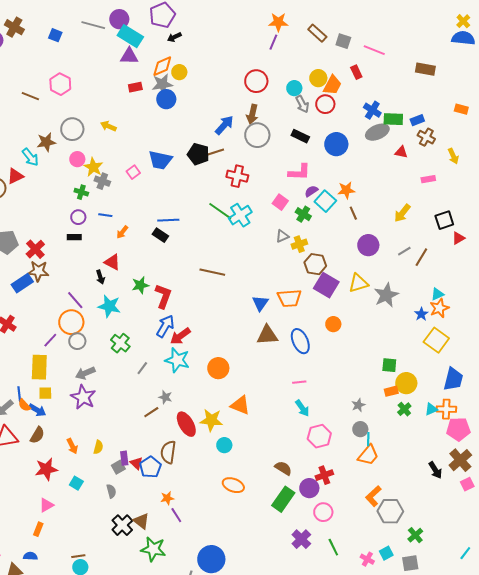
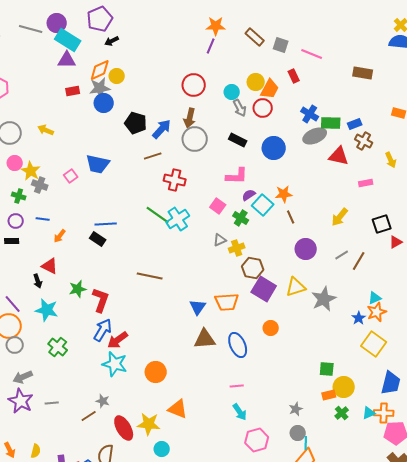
red triangle: (401, 152) -> (339, 156), size x1.5
black pentagon: (198, 154) -> (136, 123), moved
gray line: (142, 368) -> (52, 403), moved, turned 48

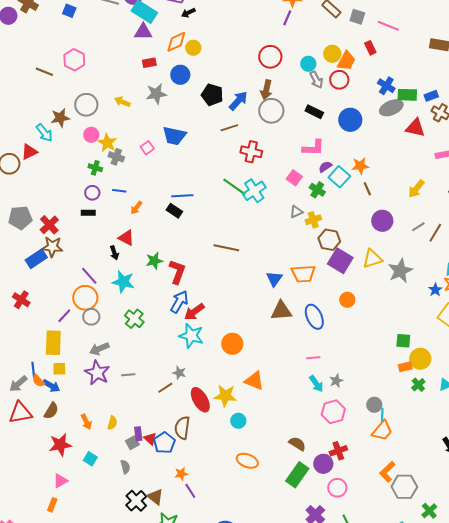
gray star: (100, 88) -> (156, 94), moved
gray star: (296, 409) -> (336, 381), moved

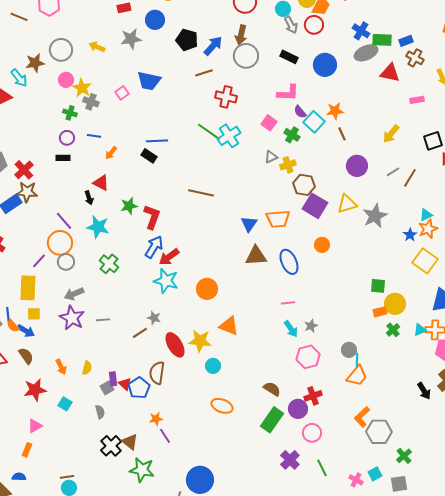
purple semicircle: (325, 167) -> (300, 112), turned -96
brown semicircle: (51, 411) -> (26, 356), turned -66

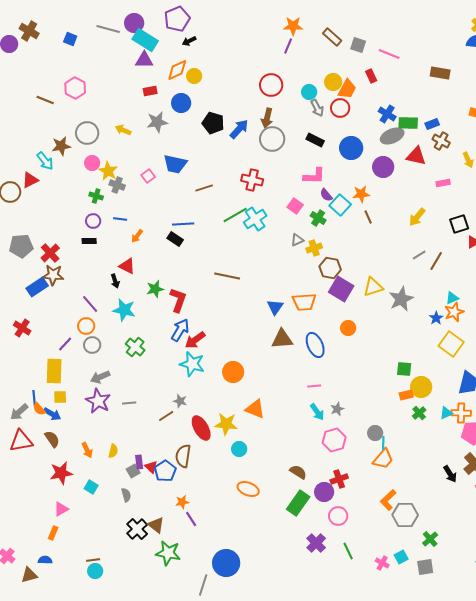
brown line: (204, 73) -> (204, 188), moved
green line: (209, 132) -> (235, 215), turned -65
purple circle: (357, 166) -> (383, 167), moved
orange circle: (60, 243) -> (86, 326), size x0.7

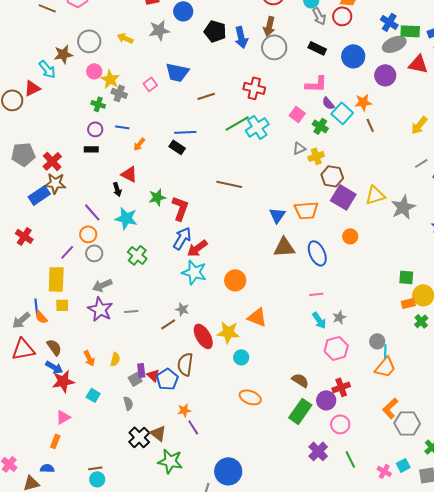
blue arrow: (239, 129) -> (241, 37), turned 125
blue arrow: (52, 414) -> (54, 367), moved

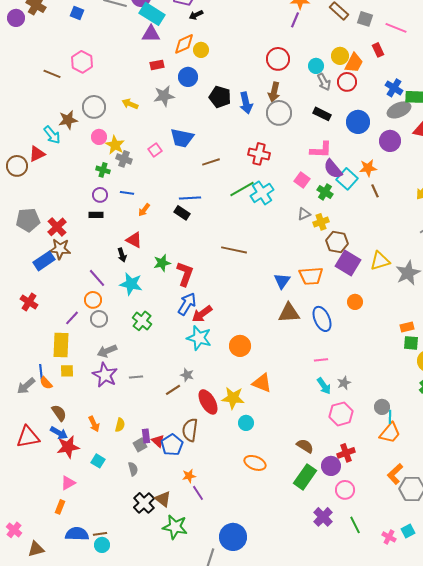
purple semicircle: (328, 103) -> (333, 169), size x1.5
orange rectangle: (408, 303) -> (407, 327), moved
red triangle: (23, 349) -> (28, 437), moved
blue semicircle: (47, 468) -> (77, 534), moved, size x1.6

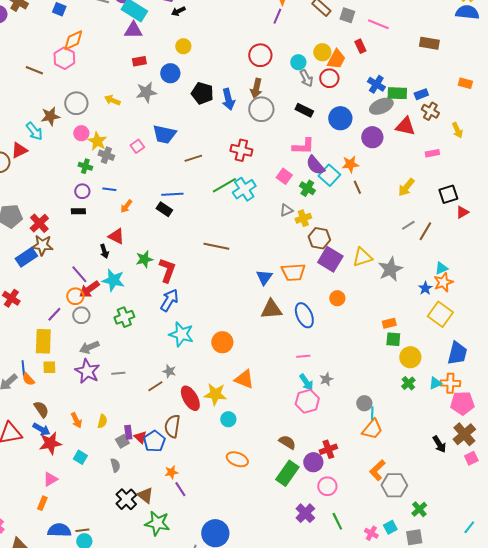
orange diamond: (184, 44) -> (73, 40), moved
red arrow: (202, 314) -> (89, 289), moved
green cross: (142, 321) -> (124, 317), turned 30
pink hexagon: (341, 414) -> (307, 401), moved

